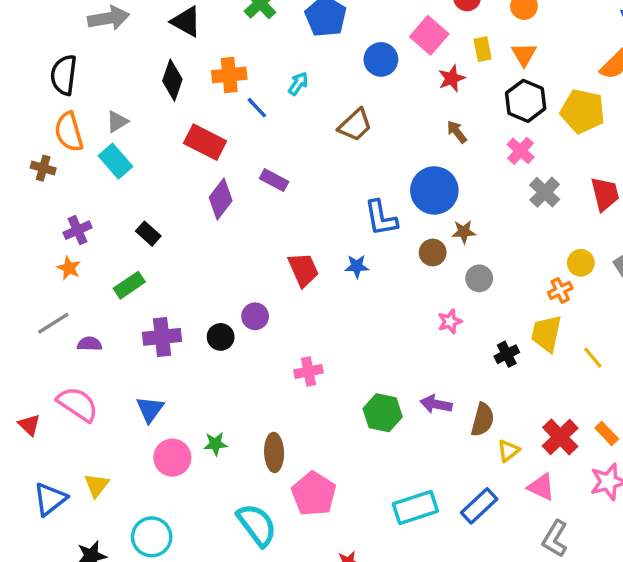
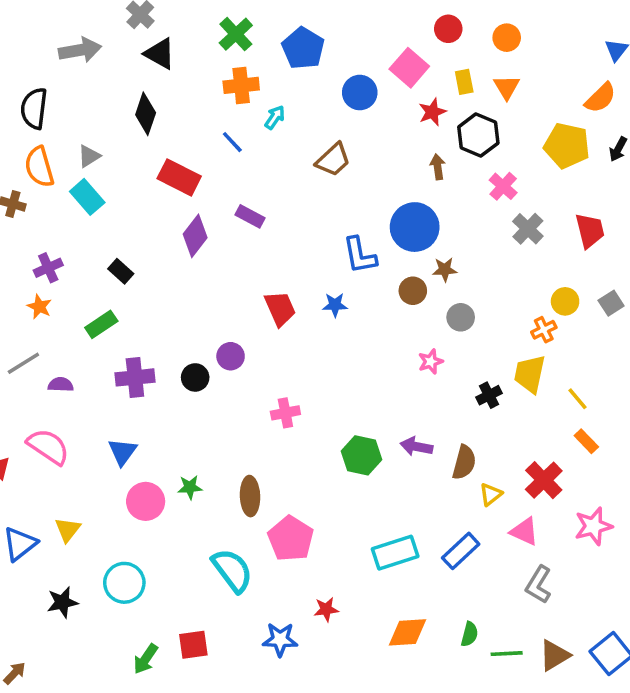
orange cross: (229, 75) -> (241, 85), moved
black hexagon: (526, 101) -> (478, 135), moved
brown arrow: (457, 132) -> (438, 167), turned 30
orange rectangle: (607, 433) -> (586, 441), moved

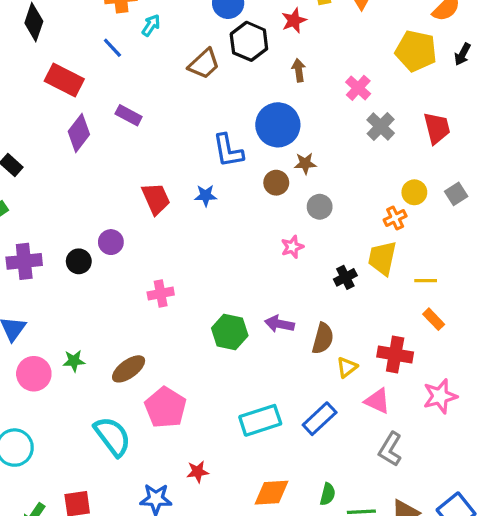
black hexagon: (478, 135) -> (249, 41), moved
yellow line: (577, 399) -> (426, 281), turned -50
red cross: (544, 480) -> (395, 354), turned -36
brown ellipse: (250, 496) -> (129, 369), turned 56

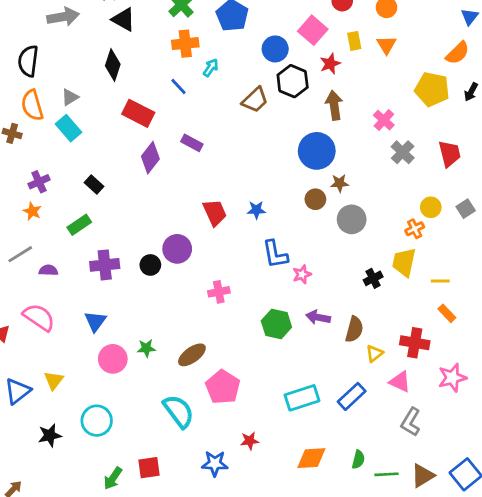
brown arrow: (299, 70) -> (334, 105), size x1.5
blue L-shape: (228, 151) -> (275, 254), moved
gray circle: (320, 207) -> (352, 219), size x1.4
purple circle: (111, 242) -> (177, 249), size x1.4
pink star: (292, 247) -> (302, 274), moved

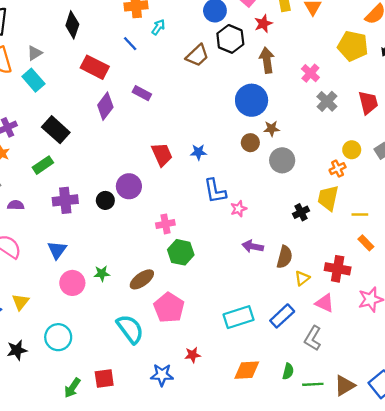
black rectangle: (94, 184) -> (56, 130), size x1.6
green hexagon: (276, 324) -> (181, 252), moved
gray L-shape: (411, 422) -> (313, 338), moved

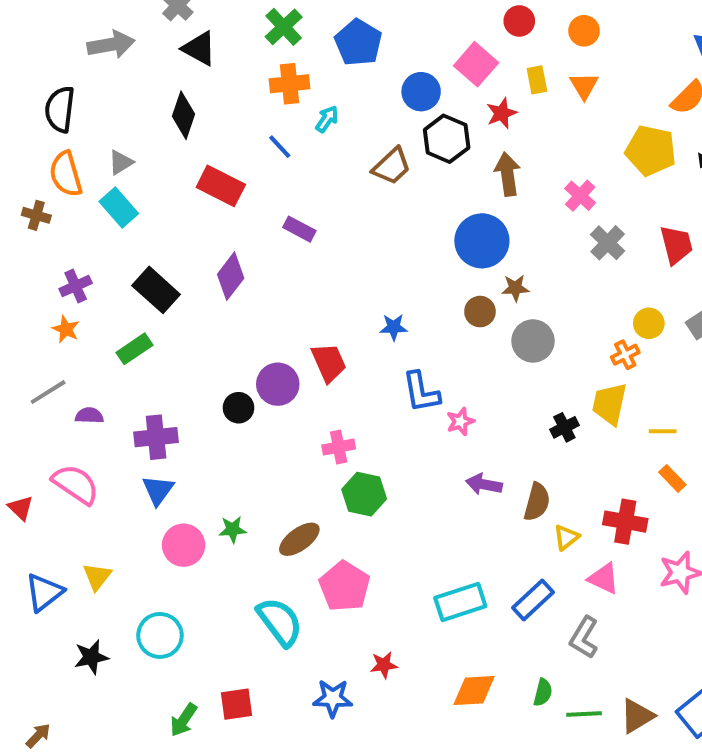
purple diamond: (105, 106) -> (231, 276), moved
red trapezoid: (162, 154) -> (329, 363), moved
purple cross: (65, 200) -> (156, 437), moved

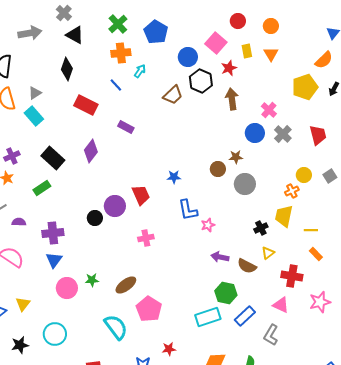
yellow pentagon: (651, 151) -> (305, 87), turned -30
blue circle: (482, 241) -> (255, 133), moved, size x0.7
green hexagon: (364, 494) -> (226, 293), moved
brown semicircle: (537, 502) -> (247, 266), turned 102
yellow triangle: (566, 537) -> (268, 253), moved

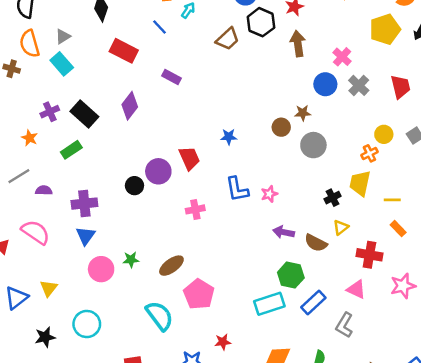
purple cross: (12, 156) -> (50, 112), moved
blue L-shape: (188, 210) -> (237, 189), moved

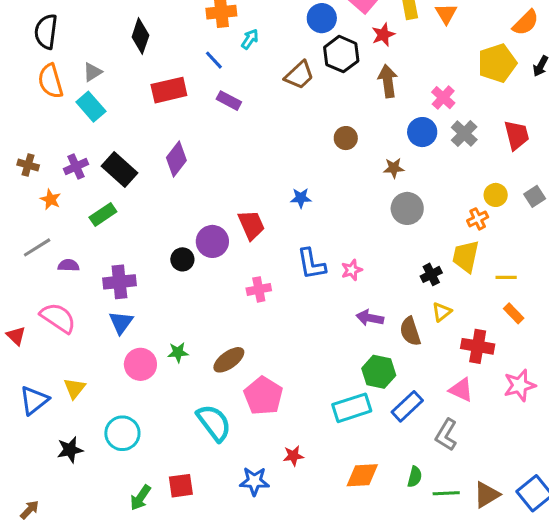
red rectangle: (124, 51) -> (169, 90), turned -40
brown cross: (12, 69) -> (28, 165), moved
purple rectangle: (171, 77) -> (229, 101), moved
brown circle: (281, 127) -> (346, 138), moved
brown semicircle: (316, 243) -> (410, 331), turned 45

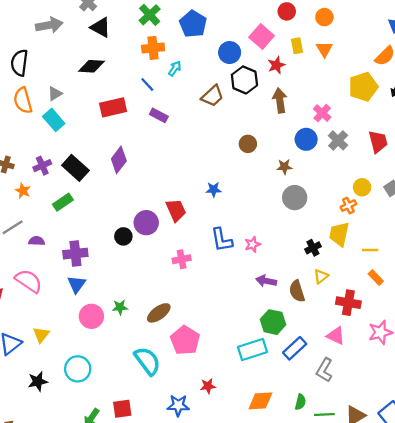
black diamond: (140, 36) -> (91, 66), turned 75

